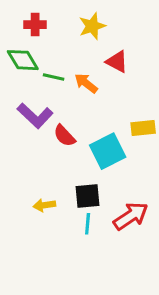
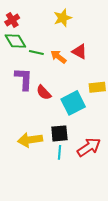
red cross: (35, 25) -> (12, 20), moved, turned -32
red triangle: (117, 62) -> (79, 51), moved
purple L-shape: (35, 116) -> (24, 79), turned -130
yellow arrow: (44, 205) -> (30, 140), size x1.6

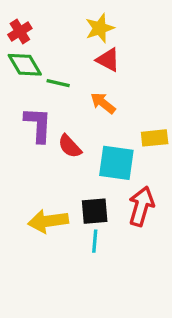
red triangle: (79, 51) -> (108, 60), moved
orange arrow: (58, 57) -> (103, 103), moved
cyan square: (73, 103) -> (116, 163), turned 35
red arrow: (89, 147) -> (141, 206), moved, turned -40

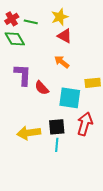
green line: (58, 83) -> (31, 22), moved

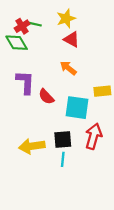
red cross: (12, 19) -> (22, 26), moved

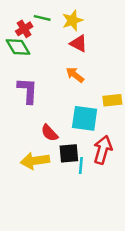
green line: (34, 24) -> (42, 18), moved
red semicircle: (46, 97) -> (49, 133), moved
cyan line: (63, 159) -> (81, 166), moved

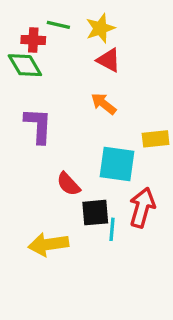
red cross: (24, 29) -> (33, 40), turned 35
yellow arrow: (35, 161) -> (48, 244), moved

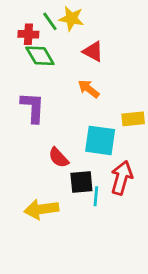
green line: (58, 25) -> (50, 21), turned 42
yellow star: (100, 28) -> (71, 18), moved, turned 30
green diamond: (25, 65) -> (40, 56), moved

